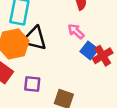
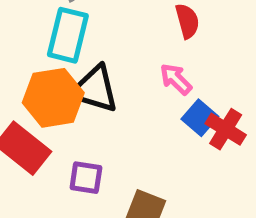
red cross: (103, 56) -> (226, 129), turned -30

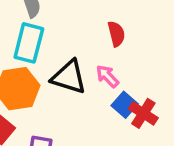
black triangle: (95, 89) -> (69, 77), moved

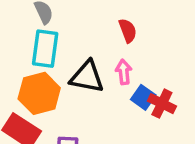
pink arrow: (107, 76) -> (124, 72), turned 45

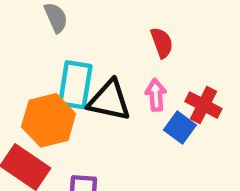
cyan rectangle: (45, 49) -> (75, 85), moved
red cross: (162, 104) -> (203, 105), moved

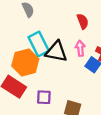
cyan rectangle: (75, 85) -> (39, 44), turned -35

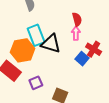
pink arrow: (80, 48) -> (76, 33), moved
purple square: (44, 97) -> (36, 83), turned -32

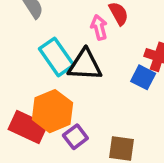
pink arrow: (76, 33) -> (99, 27), moved
orange hexagon: (23, 50) -> (52, 111), moved

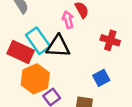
blue square: (143, 77) -> (101, 78), moved, turned 35
red rectangle: (28, 127) -> (21, 52), moved

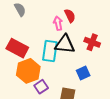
cyan rectangle: (38, 41) -> (50, 51), moved, turned 40
black triangle: (58, 46) -> (65, 44), moved

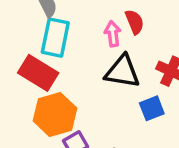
cyan rectangle: (50, 51) -> (55, 38), moved
blue square: (83, 73) -> (152, 108), moved

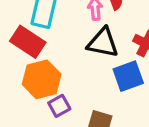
blue square: (152, 108) -> (128, 76), size x1.4

